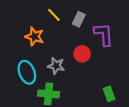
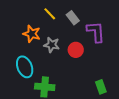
gray rectangle: (79, 19) -> (73, 18), turned -64
gray star: (56, 66) -> (52, 45), moved

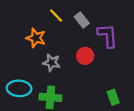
gray star: (52, 45) -> (52, 63), moved
cyan ellipse: (25, 67) -> (19, 88), moved, turned -65

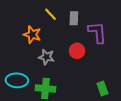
gray rectangle: (82, 20) -> (74, 18), turned 40

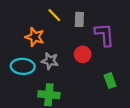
cyan ellipse: (17, 80) -> (23, 66), moved
green rectangle: (102, 89) -> (110, 81), moved

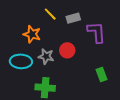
gray rectangle: (79, 19) -> (73, 18), turned 72
red circle: (83, 54) -> (67, 50), moved

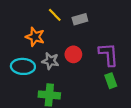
purple L-shape: (96, 32) -> (108, 54), moved

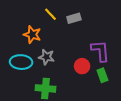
red circle: (73, 54) -> (82, 66), moved

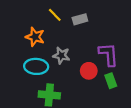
gray star: (46, 57) -> (61, 55), moved
cyan ellipse: (21, 62) -> (36, 66), moved

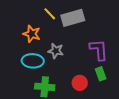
gray rectangle: (80, 19) -> (73, 18), size x1.6
red circle: (89, 71) -> (80, 83), moved

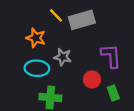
green rectangle: (101, 74) -> (113, 93), moved
red circle: (80, 83) -> (92, 79), moved

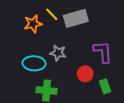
orange star: (36, 38) -> (33, 24), moved, turned -30

